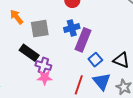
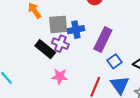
blue cross: (72, 28) -> (76, 30), moved
purple cross: (43, 65) -> (60, 44), moved

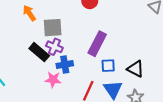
blue cross: (76, 30) -> (65, 65), moved
blue square: (115, 61) -> (108, 66), turned 32

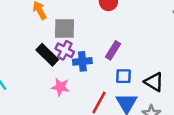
purple rectangle: (97, 44) -> (113, 50), size x0.7
blue cross: (65, 65) -> (82, 61), moved

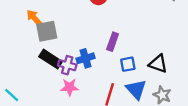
gray square: (65, 29) -> (47, 31), moved
purple cross: (65, 50) -> (67, 65), moved

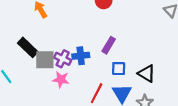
gray square: (47, 31) -> (45, 60), moved
black rectangle: (51, 59) -> (28, 47), moved

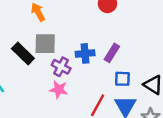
blue cross: (81, 56) -> (85, 53), moved
gray square: (45, 60) -> (45, 44), moved

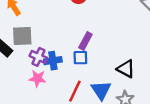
blue cross: (85, 53) -> (53, 61), moved
blue square: (122, 79) -> (80, 58), moved

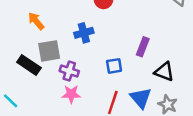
purple rectangle: (85, 41) -> (143, 47), moved
blue cross: (53, 61) -> (84, 33), moved

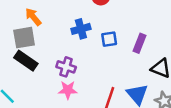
gray square: (49, 51) -> (24, 38), moved
blue square: (114, 66) -> (109, 39), moved

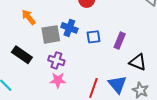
blue cross: (81, 29) -> (69, 28), turned 35
gray square: (24, 38) -> (51, 34), moved

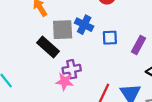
black rectangle: (22, 55) -> (48, 47), moved
purple cross: (56, 60) -> (72, 69), moved, turned -35

